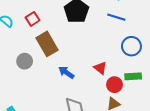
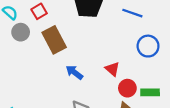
gray circle: (25, 61) -> (21, 32), moved
green rectangle: (133, 76) -> (150, 92), moved

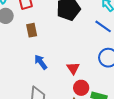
brown rectangle: (54, 40) -> (32, 30), size x0.6

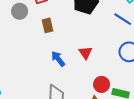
red triangle: (73, 68) -> (85, 53), moved

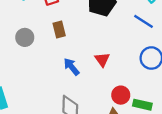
gray circle: (20, 11) -> (25, 37), moved

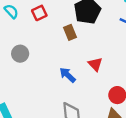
brown rectangle: (59, 29) -> (70, 32), moved

